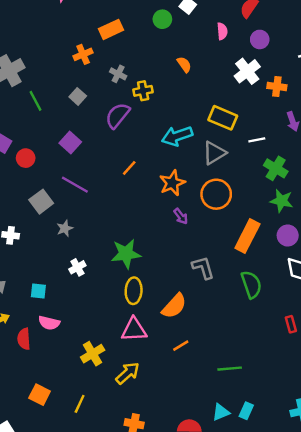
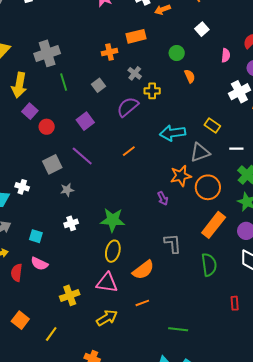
green circle: (162, 19) -> (177, 53), moved
yellow rectangle: (223, 118) -> (212, 125), size x0.7
orange star: (172, 183) -> (181, 176), moved
orange circle: (216, 194) -> (208, 187), moved
yellow arrow: (128, 373) -> (107, 318), moved

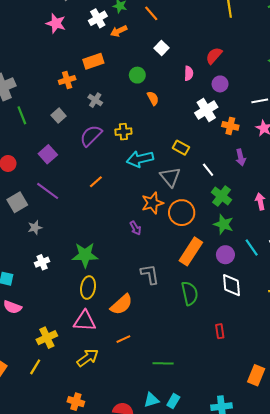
yellow cross: (152, 91) -> (123, 132), moved
white line: (236, 149) -> (208, 170), turned 56
gray triangle: (200, 152) -> (170, 177), turned -45
yellow line: (51, 334) -> (35, 367), moved

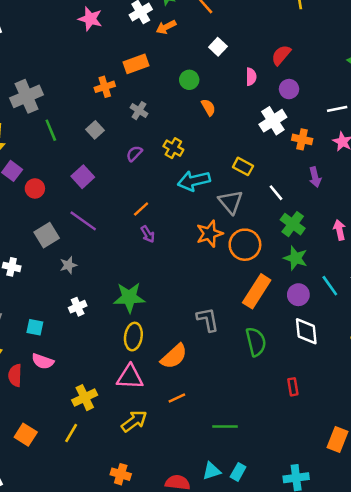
yellow cross: (123, 132) -> (173, 148), turned 35
purple semicircle: (91, 136) -> (134, 153), size x0.6
purple arrow: (135, 228) -> (148, 234), moved

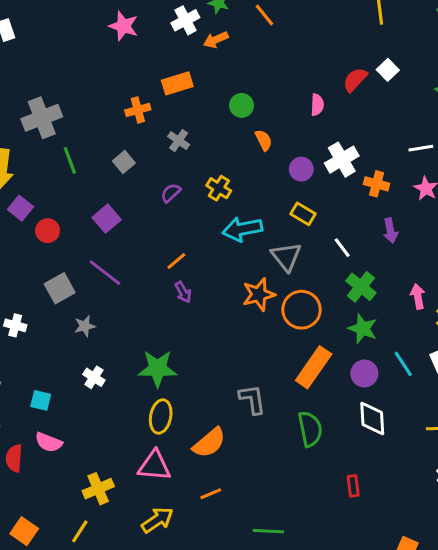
white square: (218, 47) -> (388, 70), moved
purple circle: (289, 89) -> (301, 169), moved
white cross: (78, 307) -> (94, 377), turned -36

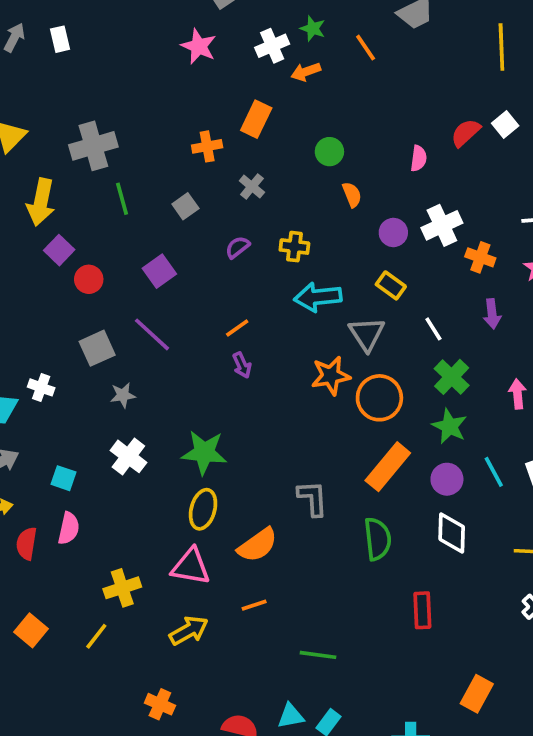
orange rectangle: (177, 83) -> (256, 119), turned -52
yellow cross: (219, 188) -> (294, 247), turned -30
white cross: (94, 377) -> (128, 456), size x1.4
pink semicircle: (49, 442) -> (69, 528), turned -104
red rectangle: (353, 486) -> (422, 610), size x1.4

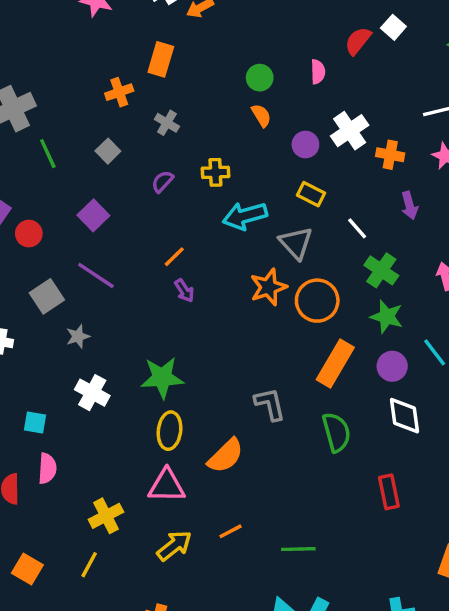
green circle: (329, 152) -> (260, 78), moved
orange line: (254, 605) -> (231, 531), moved

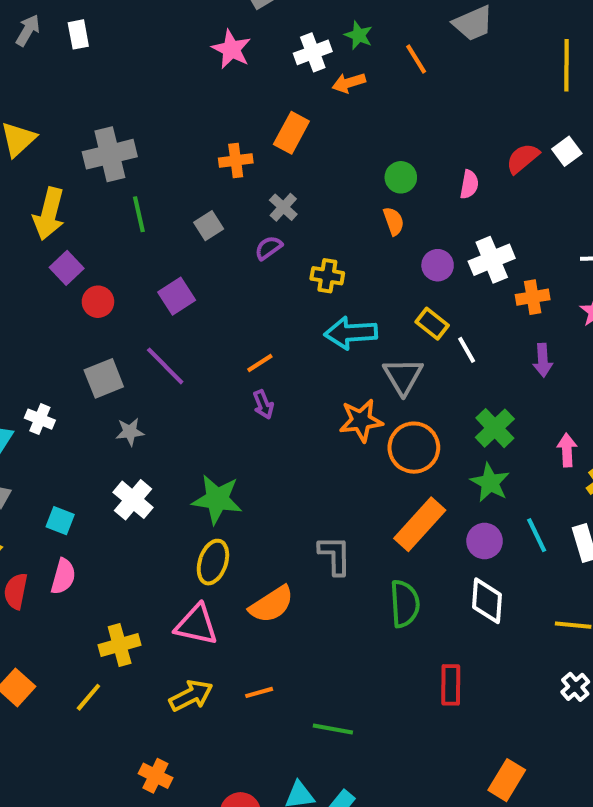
orange cross: (390, 155) -> (533, 297), turned -32
purple semicircle: (163, 181) -> (269, 248), moved
white line: (357, 228) -> (467, 350), moved

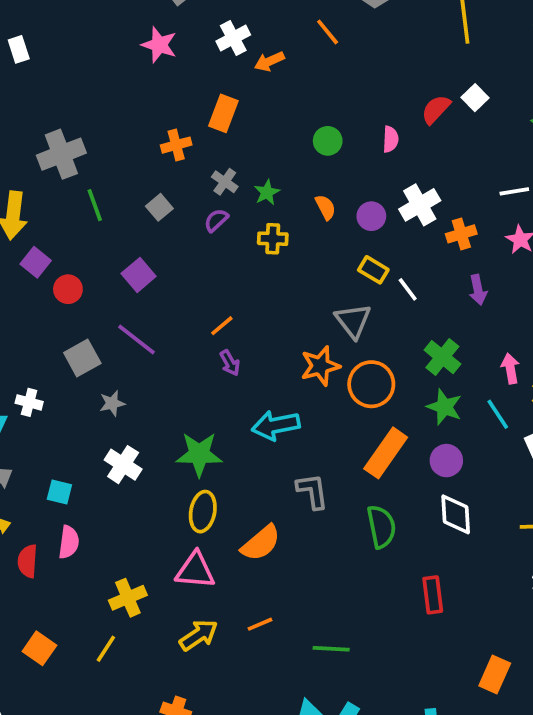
green star: (359, 35) -> (267, 192), moved, turned 30
orange semicircle: (394, 221) -> (325, 207), moved
cyan arrow: (351, 333) -> (276, 425), moved
cyan line: (537, 535) -> (498, 414), moved

